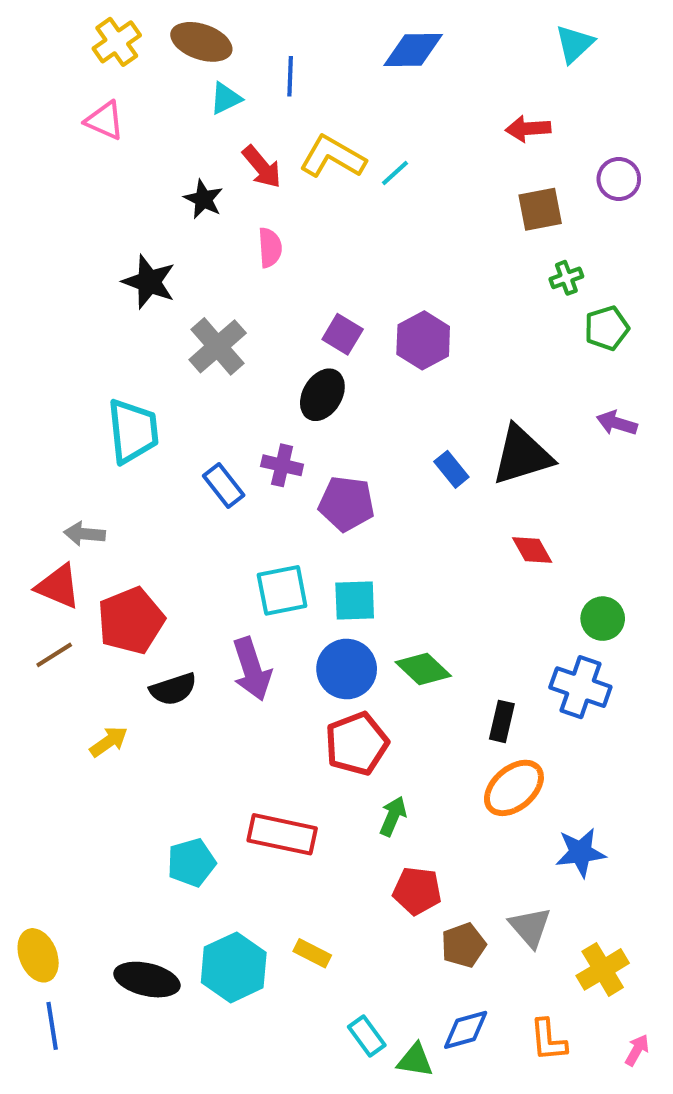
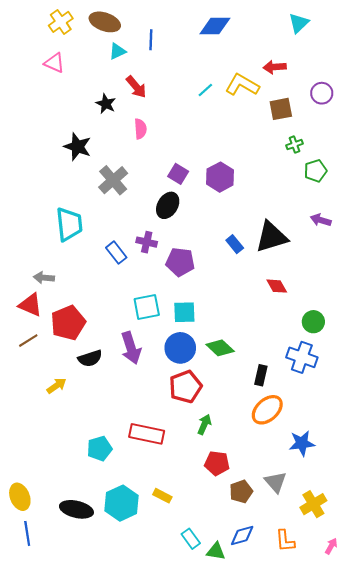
yellow L-shape: (332, 157) -> (242, 85), moved

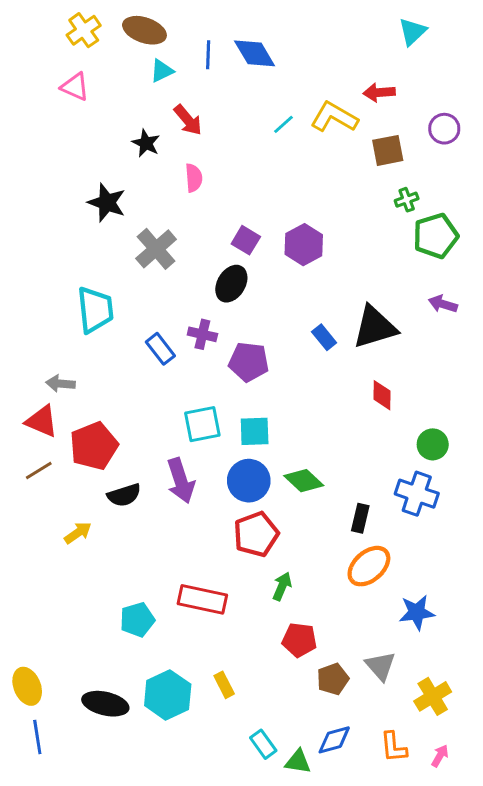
blue diamond: (215, 26) -> (255, 53), moved, turned 60
green pentagon: (315, 171) -> (436, 236), size x1.4
red diamond: (277, 286) -> (382, 395), turned 30
yellow rectangle: (162, 496) -> (224, 685), turned 36
pink arrow: (331, 546) -> (440, 756), moved

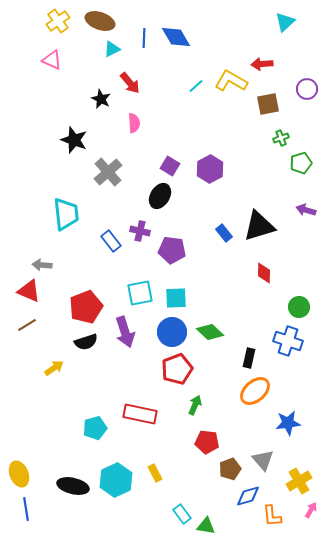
green pentagon: (436, 236) -> (301, 163), size x0.7
red pentagon: (94, 446) -> (86, 307), moved
blue diamond: (334, 740) -> (248, 496), moved
pink arrow: (440, 756) -> (311, 510), moved

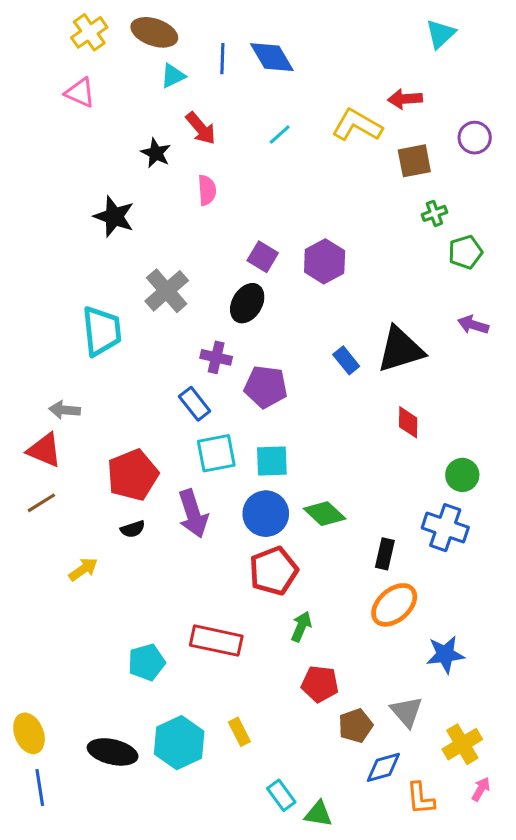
cyan line: (196, 86) -> (280, 134), moved
gray cross: (108, 172) -> (167, 291), moved
blue rectangle: (111, 241) -> (195, 404), moved
black semicircle: (86, 342) -> (133, 529), size x0.7

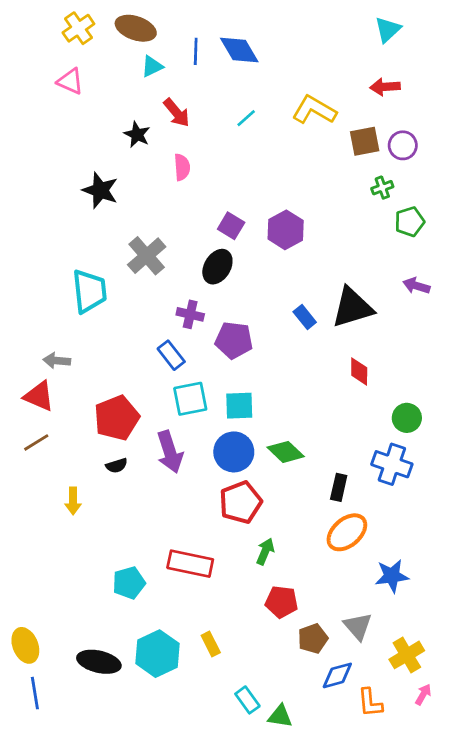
red arrow: (405, 99) -> (385, 87), moved
purple circle: (475, 138) -> (403, 145), moved
yellow arrow: (83, 569) -> (73, 501), turned 125

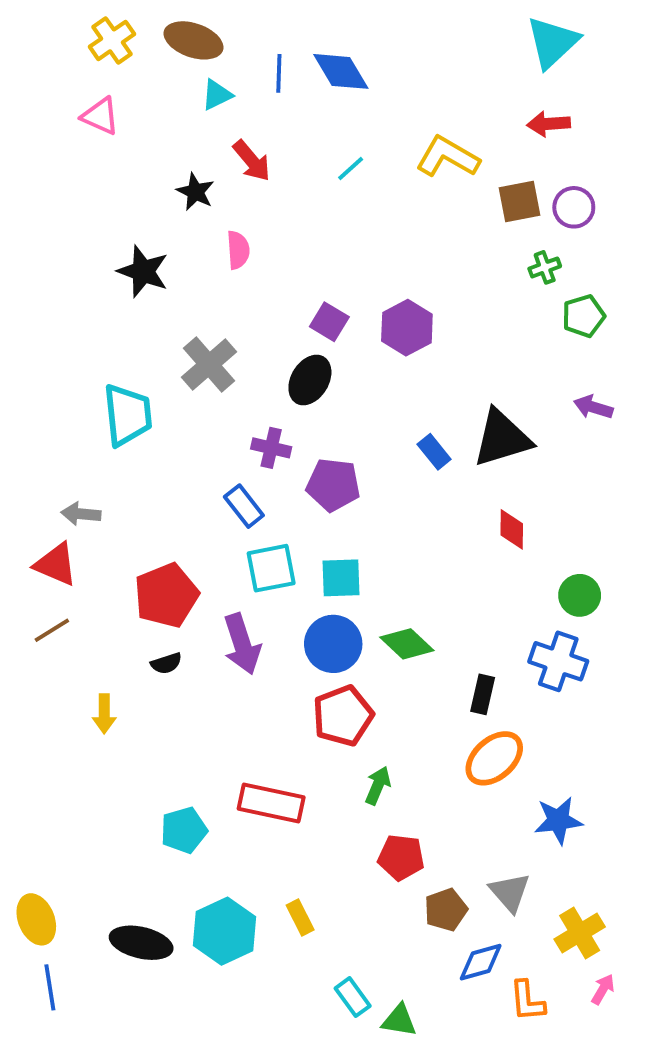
cyan triangle: (388, 30) -> (552, 42), size x1.4
pink semicircle: (182, 167) -> (238, 250), moved

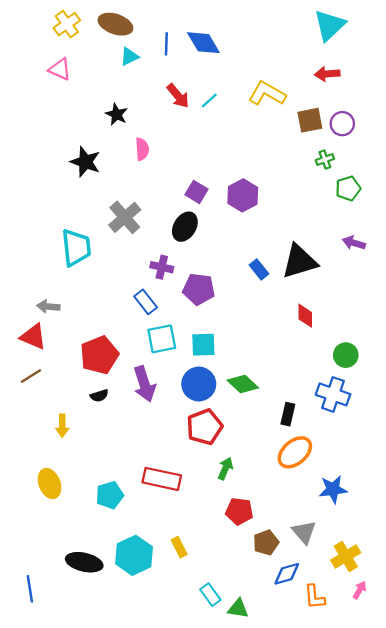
red arrow: (252, 161) -> (178, 96), moved
yellow ellipse: (36, 919) -> (50, 484), moved

